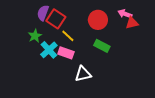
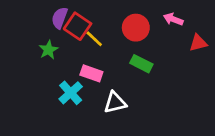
red triangle: (132, 23) -> (198, 43), moved
yellow line: (68, 36) -> (94, 39), moved
cyan cross: (49, 50) -> (71, 93), moved

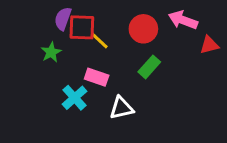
pink arrow: (173, 19) -> (183, 20), size x1.4
red square: (78, 26) -> (82, 27), turned -32
green rectangle: (141, 64) -> (149, 67), turned -75

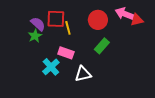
purple semicircle: (63, 19) -> (38, 24), moved, turned 112
yellow line: (99, 41) -> (68, 28), turned 32
red triangle: (209, 45) -> (137, 20), moved

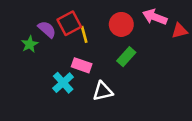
red square: (56, 19) -> (69, 23), turned -30
red triangle: (137, 20) -> (179, 31), moved
green star: (35, 36) -> (30, 44), moved

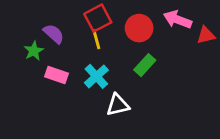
red square: (69, 23) -> (98, 18), moved
pink rectangle: (82, 65) -> (57, 75), moved
cyan cross: (63, 83) -> (96, 76), moved

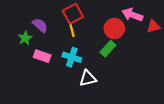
red circle: (139, 28) -> (114, 29), moved
cyan cross: (96, 76) -> (72, 57), turned -30

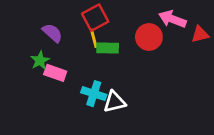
green star: (25, 38) -> (40, 60), moved
green rectangle: (108, 49) -> (108, 48), moved, turned 49
cyan cross: (72, 57) -> (94, 94), moved

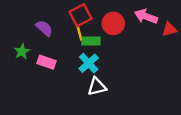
red circle: (149, 37) -> (113, 23), moved
green star: (40, 60) -> (22, 52), moved
cyan cross: (94, 94) -> (89, 63), moved, turned 30

